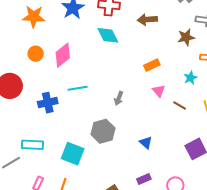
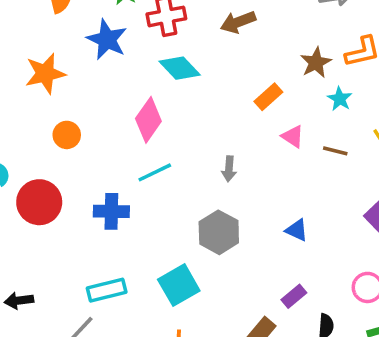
brown star: (186, 37) -> (316, 63), moved
pink diamond: (63, 55) -> (148, 120), moved
blue cross: (48, 103) -> (111, 211), turned 30
cyan square: (73, 154) -> (179, 285), turned -35
purple rectangle: (144, 179) -> (294, 296), moved

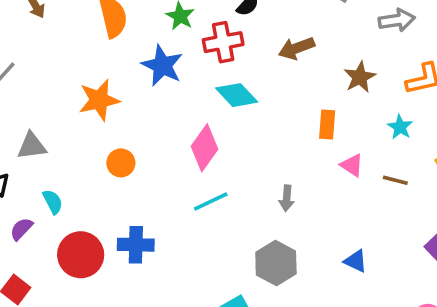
brown star: (316, 63) -> (360, 77), moved
orange rectangle: (268, 97) -> (327, 125), turned -44
red circle: (39, 202) -> (81, 255), moved
blue cross: (111, 211) -> (136, 245), moved

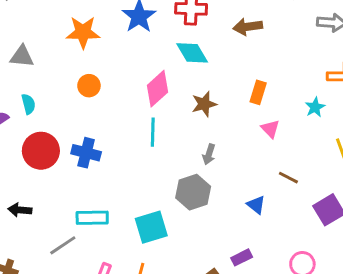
brown star: (360, 77) -> (204, 104), moved
brown line: (395, 180) -> (288, 178), moved
gray arrow: (287, 198) -> (209, 154), moved
cyan line: (211, 202) -> (153, 132), turned -76

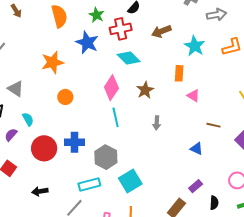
gray triangle: (22, 56) -> (16, 89), turned 42
cyan star: (315, 107) -> (195, 46), moved, size x1.5
gray hexagon: (193, 192) -> (106, 157), moved

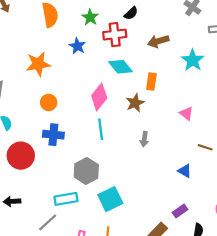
blue star: (87, 43) -> (77, 46), size x0.7
orange rectangle: (179, 73) -> (151, 82), moved
blue cross: (75, 142) -> (53, 135), moved

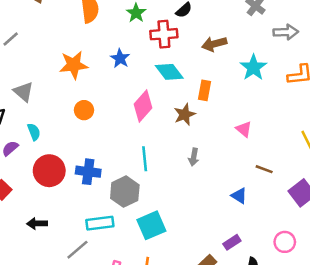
blue star: (77, 46) -> (120, 58), moved
cyan line: (101, 129) -> (145, 159), moved
blue cross: (53, 135) -> (88, 172), moved

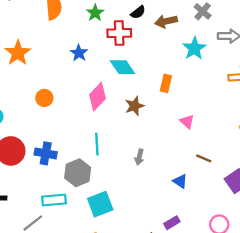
brown arrow: (214, 44) -> (166, 21), moved
orange star: (74, 65) -> (18, 53), moved, turned -30
cyan star: (253, 67) -> (194, 48), moved
orange rectangle: (205, 90) -> (166, 83), moved
gray arrow: (194, 157) -> (139, 157), moved

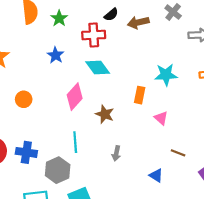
green star: (95, 13) -> (59, 18), moved
cyan star: (194, 48) -> (166, 75), moved, turned 30
orange rectangle: (166, 83) -> (140, 95), moved
brown star: (135, 106) -> (105, 114), moved, turned -30

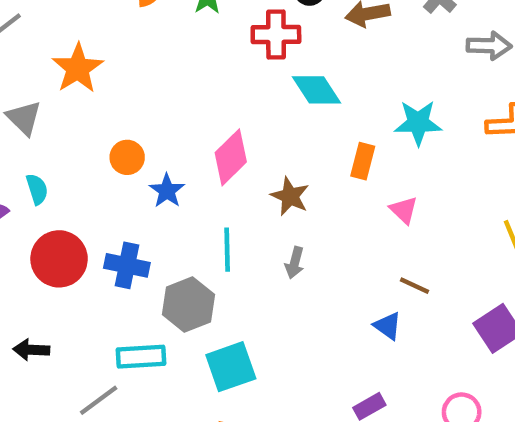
blue star: (56, 55) -> (167, 191), moved
cyan diamond: (98, 68) -> (317, 90), moved
gray arrow: (116, 153) -> (295, 263), moved
brown line: (178, 153) -> (414, 286), moved

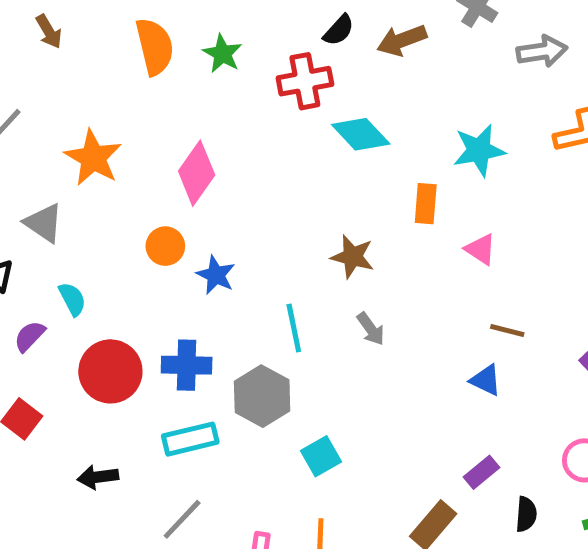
pink diamond: (231, 157) -> (197, 173), moved
gray arrow: (295, 263) -> (371, 329), turned -40
cyan rectangle: (141, 357) -> (190, 439), moved
cyan square: (231, 367) -> (321, 456), size x0.7

